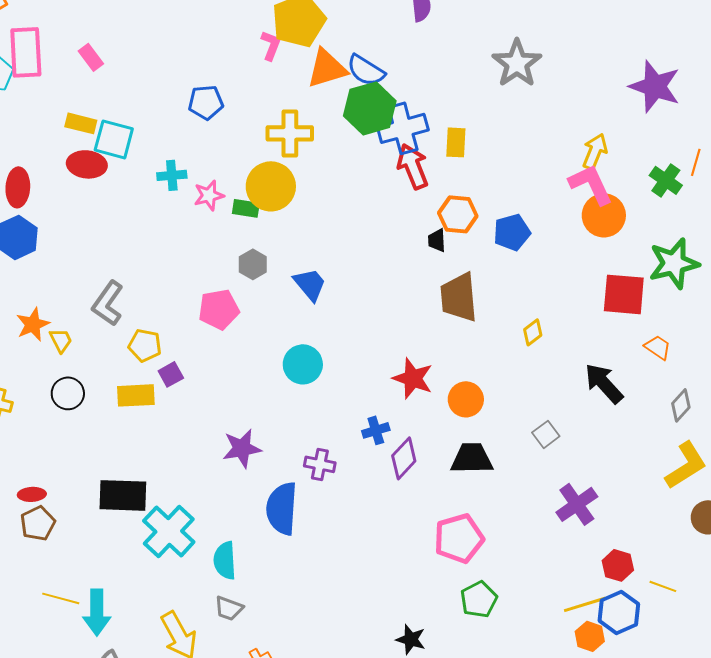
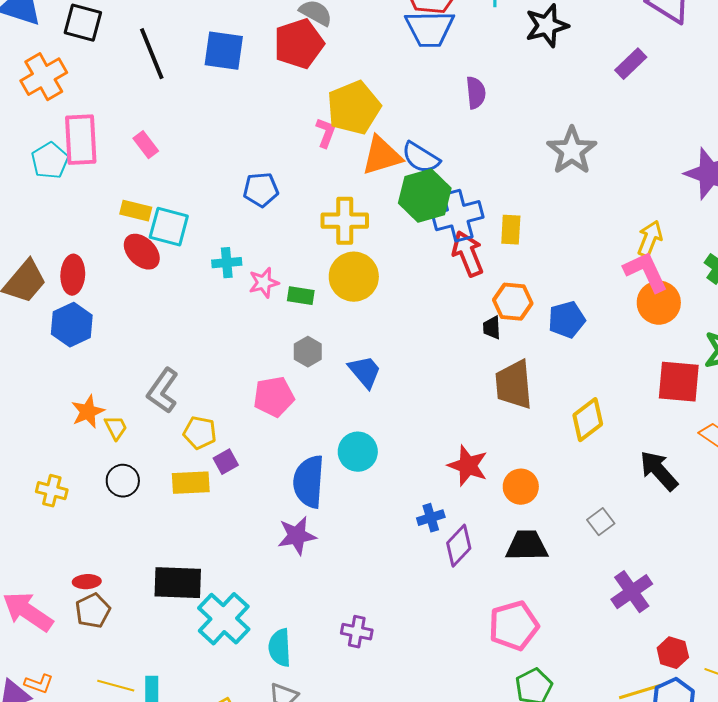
red ellipse: (87, 164) -> (142, 252), turned 39
yellow circle: (271, 186) -> (354, 277), moved
yellow diamond: (533, 332) -> (588, 420), size x1.6
purple cross: (320, 464) -> (357, 632), moved
blue semicircle: (282, 508) -> (309, 482), moved

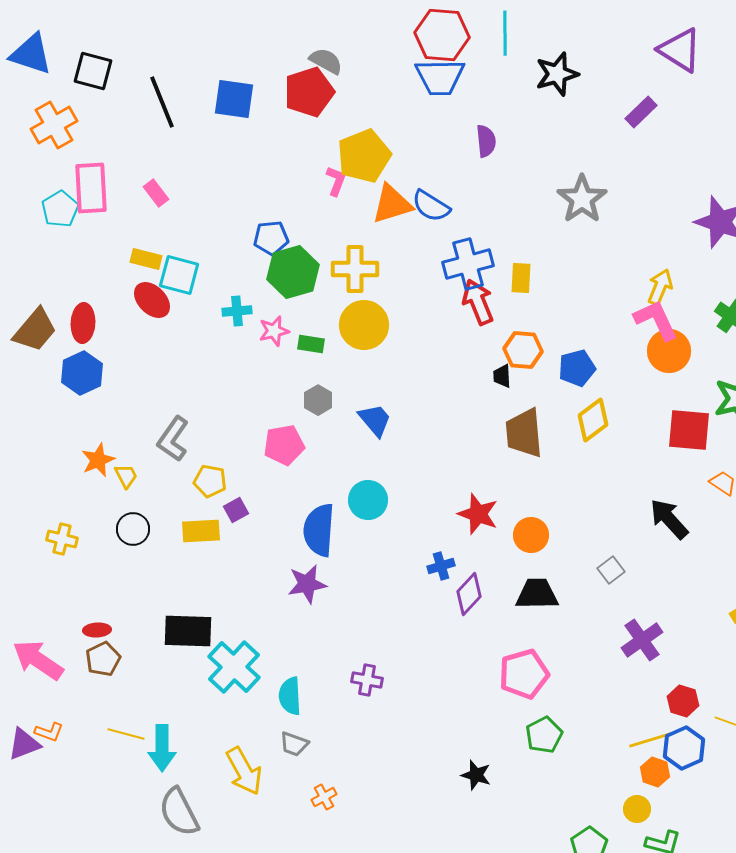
green hexagon: (425, 196) -> (293, 272), moved
yellow diamond: (588, 420) -> (593, 420), moved

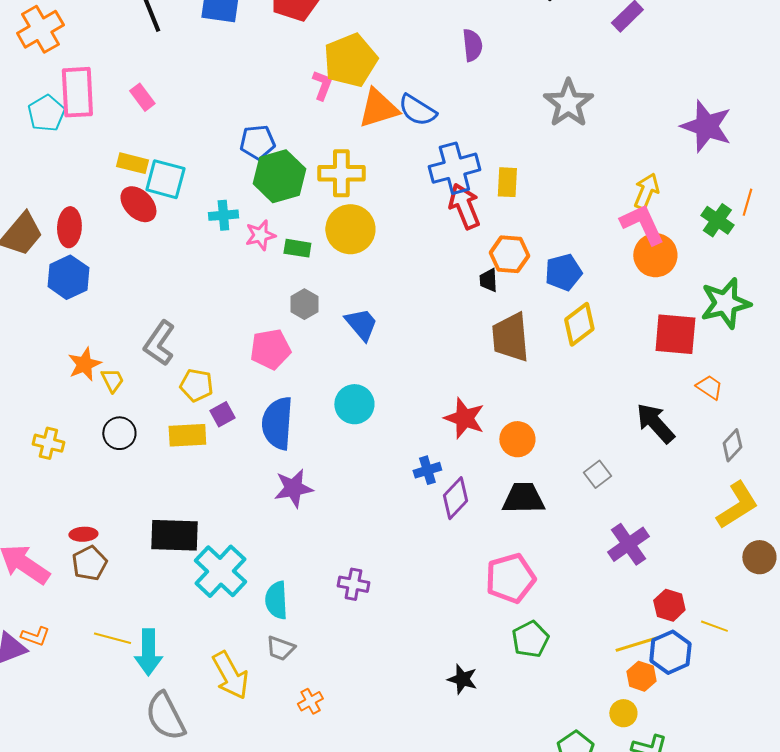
blue semicircle: (319, 530) -> (277, 423), moved

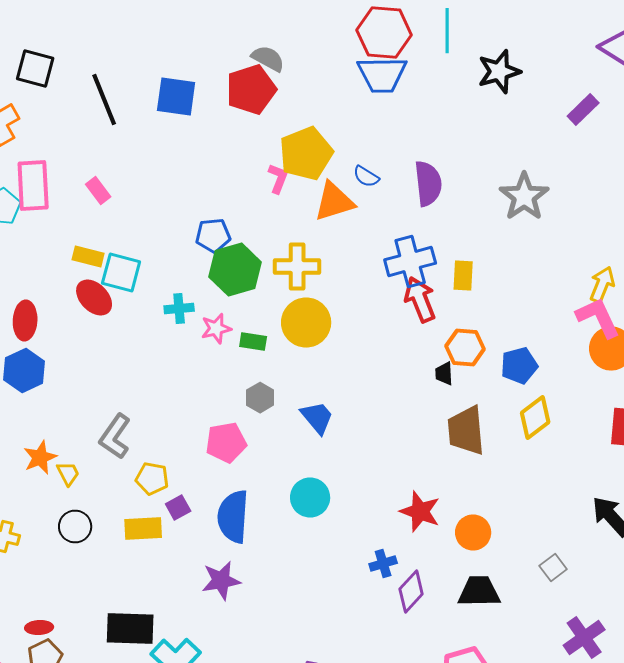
purple semicircle: (472, 45) -> (428, 184), moved, size x1.4
blue semicircle: (417, 110) -> (366, 176), moved, size x0.7
purple star: (293, 488) -> (221, 580), moved

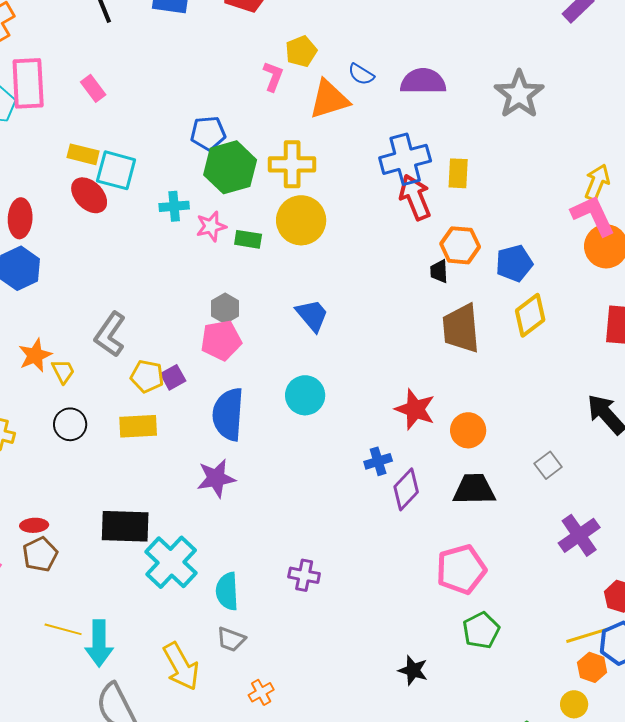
yellow pentagon: (306, 154) -> (301, 51), size x0.6
purple semicircle: (428, 184) -> (423, 81), turned -84
gray hexagon: (260, 398) -> (225, 308), moved
purple square: (178, 508) -> (173, 377), moved

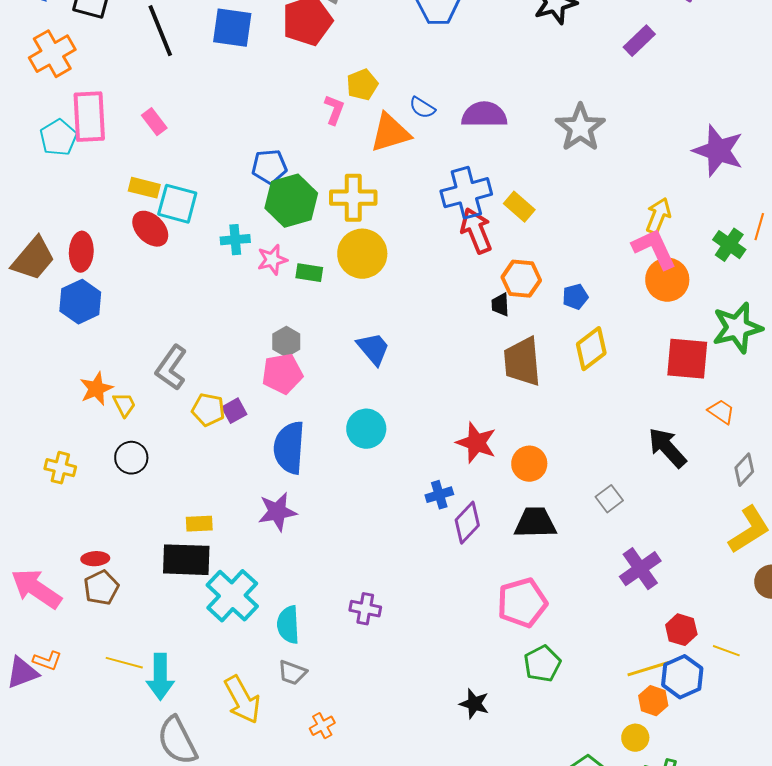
yellow rectangle: (458, 173) -> (519, 207), turned -52
blue pentagon: (514, 263) -> (575, 297), size x0.7
yellow rectangle: (138, 426) -> (199, 524), moved, size x0.7

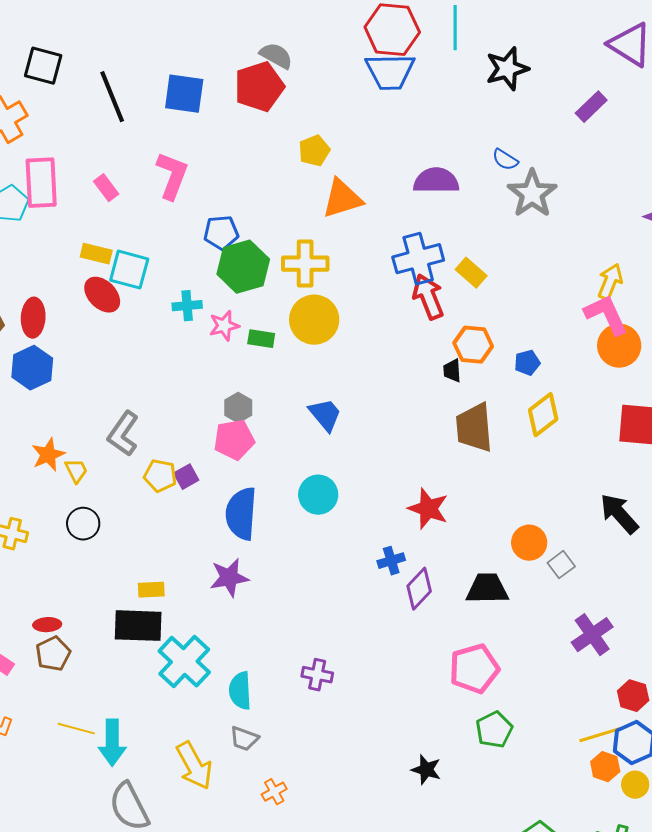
blue semicircle: (422, 108) -> (505, 160), moved
pink L-shape: (334, 110) -> (172, 176), moved, size x1.6
orange circle: (529, 464) -> (529, 543), moved
yellow circle: (635, 738) -> (635, 785), moved

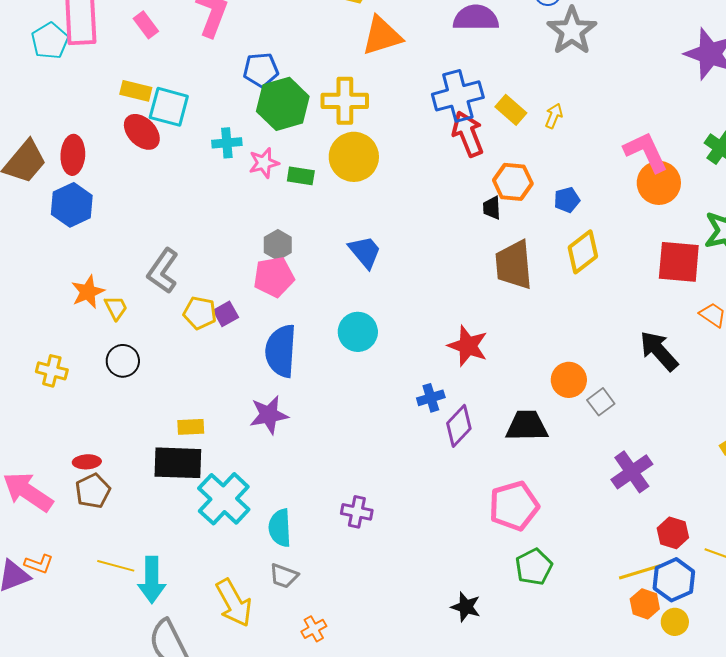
yellow arrow: (610, 282) -> (554, 116), moved, size x0.7

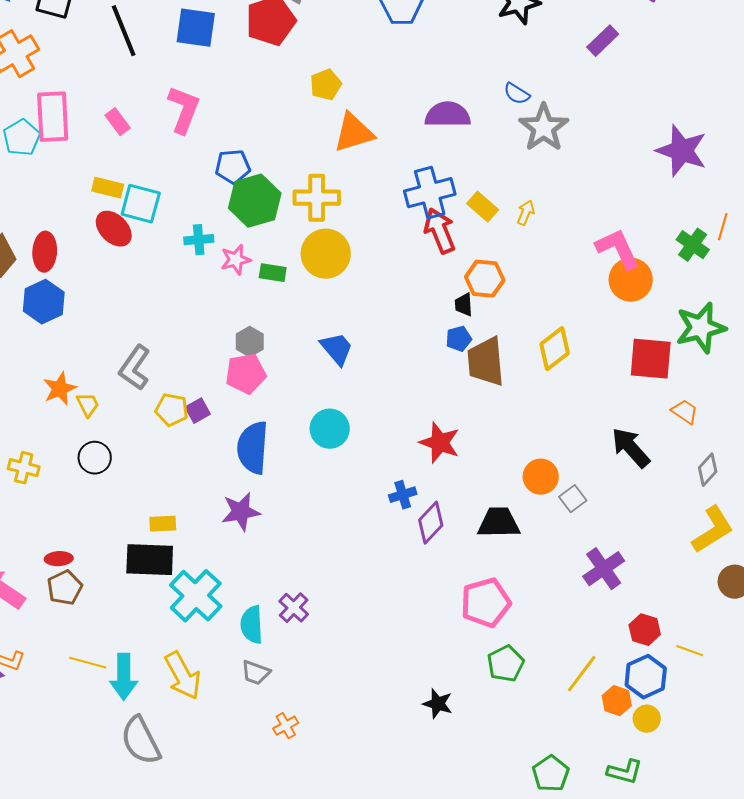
blue pentagon: (567, 200) -> (459, 339), moved
purple cross: (357, 512) -> (294, 608), moved, turned 32
yellow line: (640, 572) -> (582, 674), moved, turned -36
yellow arrow: (234, 603) -> (183, 676), moved

